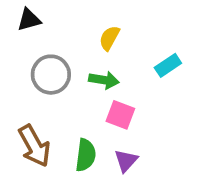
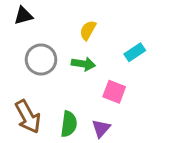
pink square: (120, 115) -> (114, 92), moved

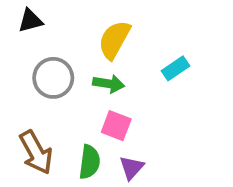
yellow semicircle: (88, 30) -> (114, 40), size x1.5
pink square: (114, 92) -> (116, 126), moved

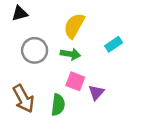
purple triangle: (132, 168) -> (96, 92), moved

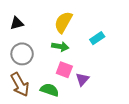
black triangle: (20, 13) -> (17, 23), moved
gray circle: (35, 50) -> (22, 54), moved
green semicircle: (58, 105) -> (50, 90), turned -78

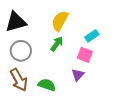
black triangle: (17, 23) -> (16, 22), size x1.6
green arrow: (60, 47) -> (57, 44), turned -63
pink square: (64, 70) -> (85, 55), moved

